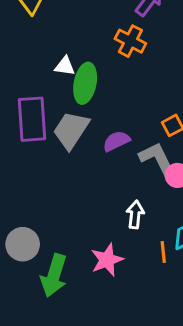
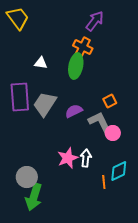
green ellipse: (85, 83) -> (76, 66), moved
gray circle: (23, 244) -> (27, 177), moved
pink star: (107, 260) -> (68, 158), moved

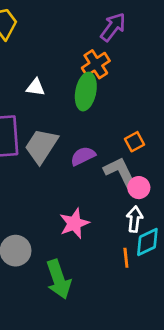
orange cross: (83, 47) -> (96, 64), turned 30
white arrow: (86, 158) -> (135, 219), moved
green arrow: (34, 197) -> (59, 279), moved, turned -36

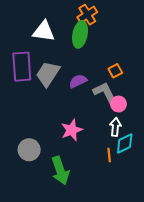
white triangle: (36, 87) -> (44, 31), size x1.6

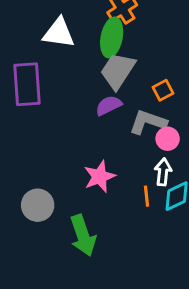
gray trapezoid: (48, 74) -> (118, 71), moved
gray L-shape: (105, 93) -> (148, 122), turned -45
orange line: (109, 155) -> (146, 196), moved

